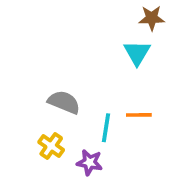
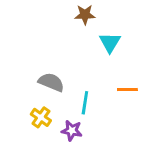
brown star: (152, 18) -> (85, 15), moved
orange line: (139, 115) -> (127, 89), moved

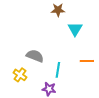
yellow cross: (41, 117) -> (20, 75), moved

